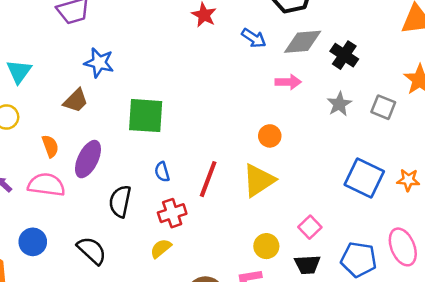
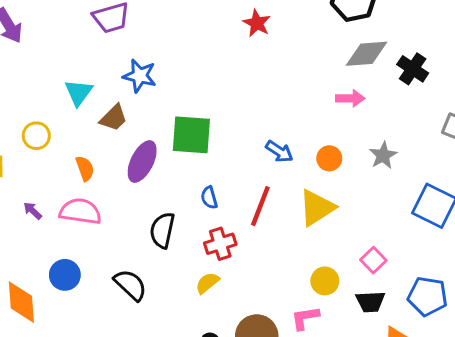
blue arrow: (254, 38) -> (279, 152), moved
cyan triangle: (19, 71) -> (79, 92), moved
gray star: (339, 104) -> (383, 155), moved
purple ellipse: (88, 159) -> (142, 162), moved

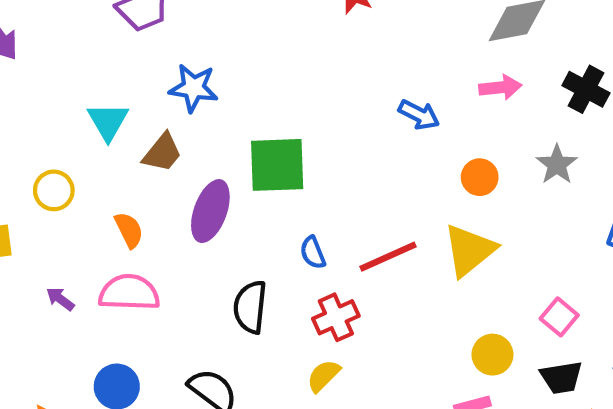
black cross: (413, 69) -> (586, 89), moved
blue arrow: (279, 152) -> (419, 115), moved
red line: (260, 206) -> (388, 257), turned 51

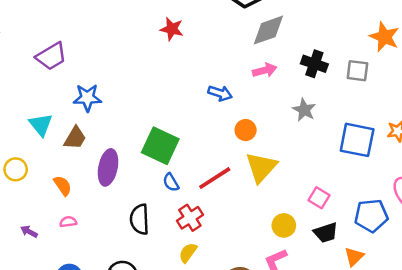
green square: (277, 165) -> (160, 146), moved, turned 36
orange circle: (480, 177) -> (246, 130), moved
pink semicircle: (129, 293) -> (68, 222), size x0.5

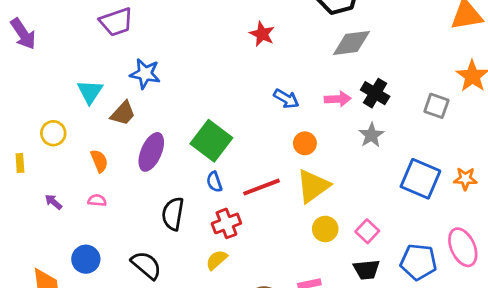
red star: (172, 29) -> (262, 34), moved
black cross: (314, 64) -> (375, 93), moved
pink arrow: (265, 70) -> (338, 99), moved
yellow circle: (284, 225) -> (325, 229), moved

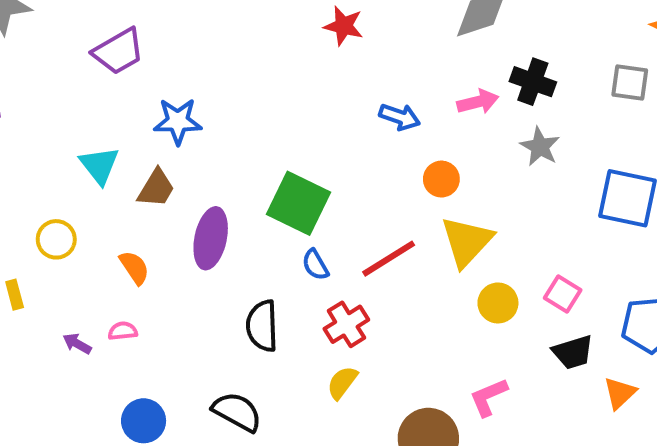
pink semicircle: (97, 200) -> (123, 331), moved

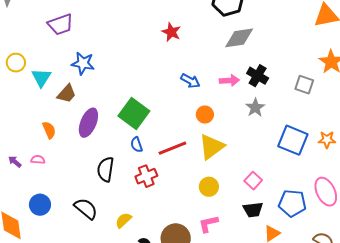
yellow circle: (56, 239) -> (16, 63), moved
yellow circle: (498, 303) -> (209, 187), moved
yellow semicircle: (342, 383) -> (123, 220), moved

